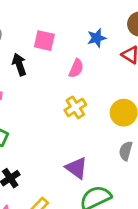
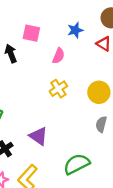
purple triangle: (77, 168) -> (38, 136), moved

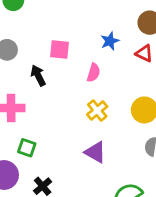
purple triangle: (38, 136) -> (95, 152), moved

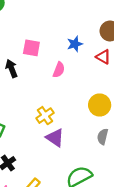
yellow cross: (97, 111) -> (45, 116), moved

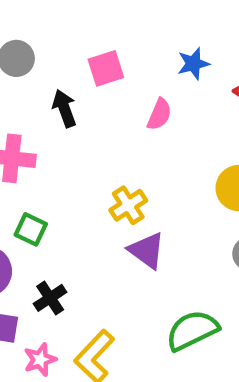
pink square: (31, 48) -> (106, 68), turned -30

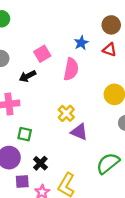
black arrow: (64, 108) -> (28, 76), turned -84
pink semicircle: (159, 114) -> (71, 69), size x1.5

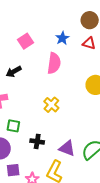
pink square: (42, 54) -> (25, 41), moved
purple triangle: (79, 132) -> (67, 148), moved
black cross: (40, 163) -> (37, 141), moved, turned -32

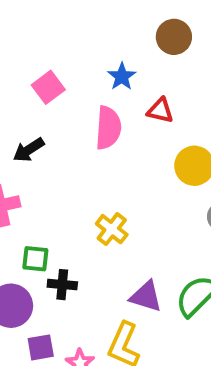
red triangle: (89, 43) -> (160, 111), moved
yellow cross: (51, 105) -> (112, 229), moved
black cross: (37, 141) -> (62, 285), moved

